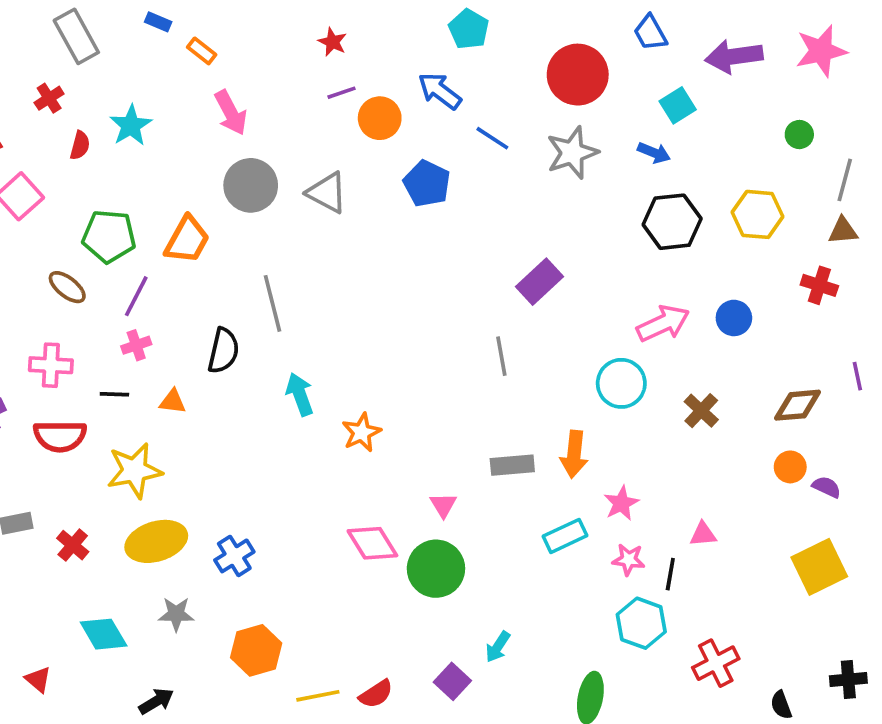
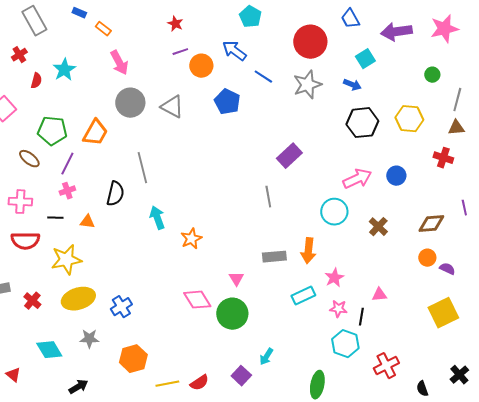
black cross: (848, 679) -> (459, 375), turned -36

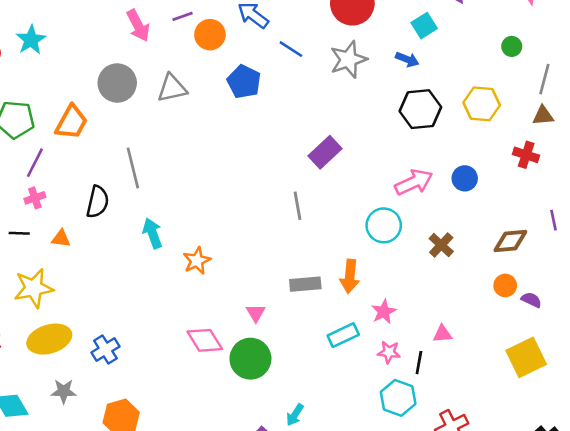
pink arrow: (119, 63) -> (138, 26), moved
gray triangle: (172, 107) -> (172, 88), turned -40

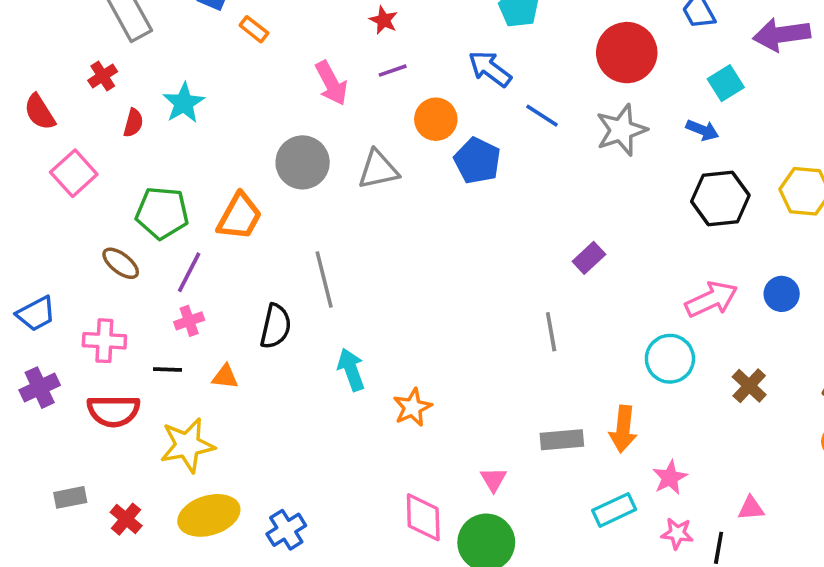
orange circle: (210, 35) -> (436, 119), moved
purple rectangle: (325, 152) -> (589, 258), size x0.7
pink diamond: (205, 340) -> (423, 517), turned 30

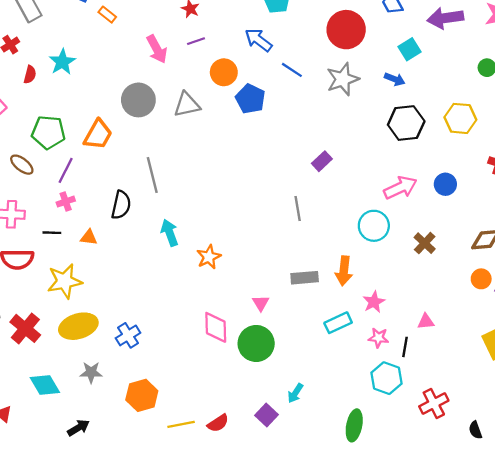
red cross: (126, 519) -> (25, 328), size x1.5

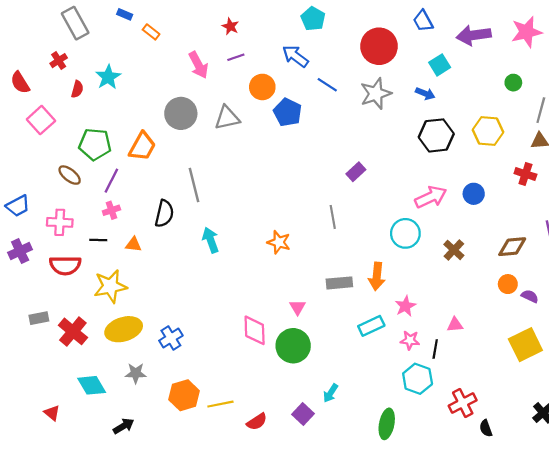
orange star: (209, 257) -> (279, 242), moved, turned -30
yellow line: (181, 424) -> (220, 404), moved
black semicircle: (475, 430) -> (486, 428), moved

